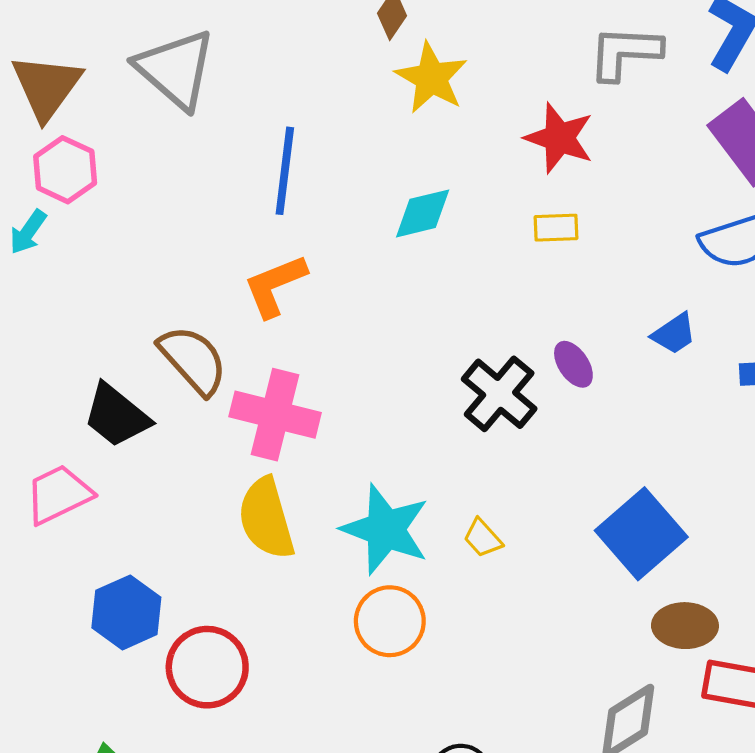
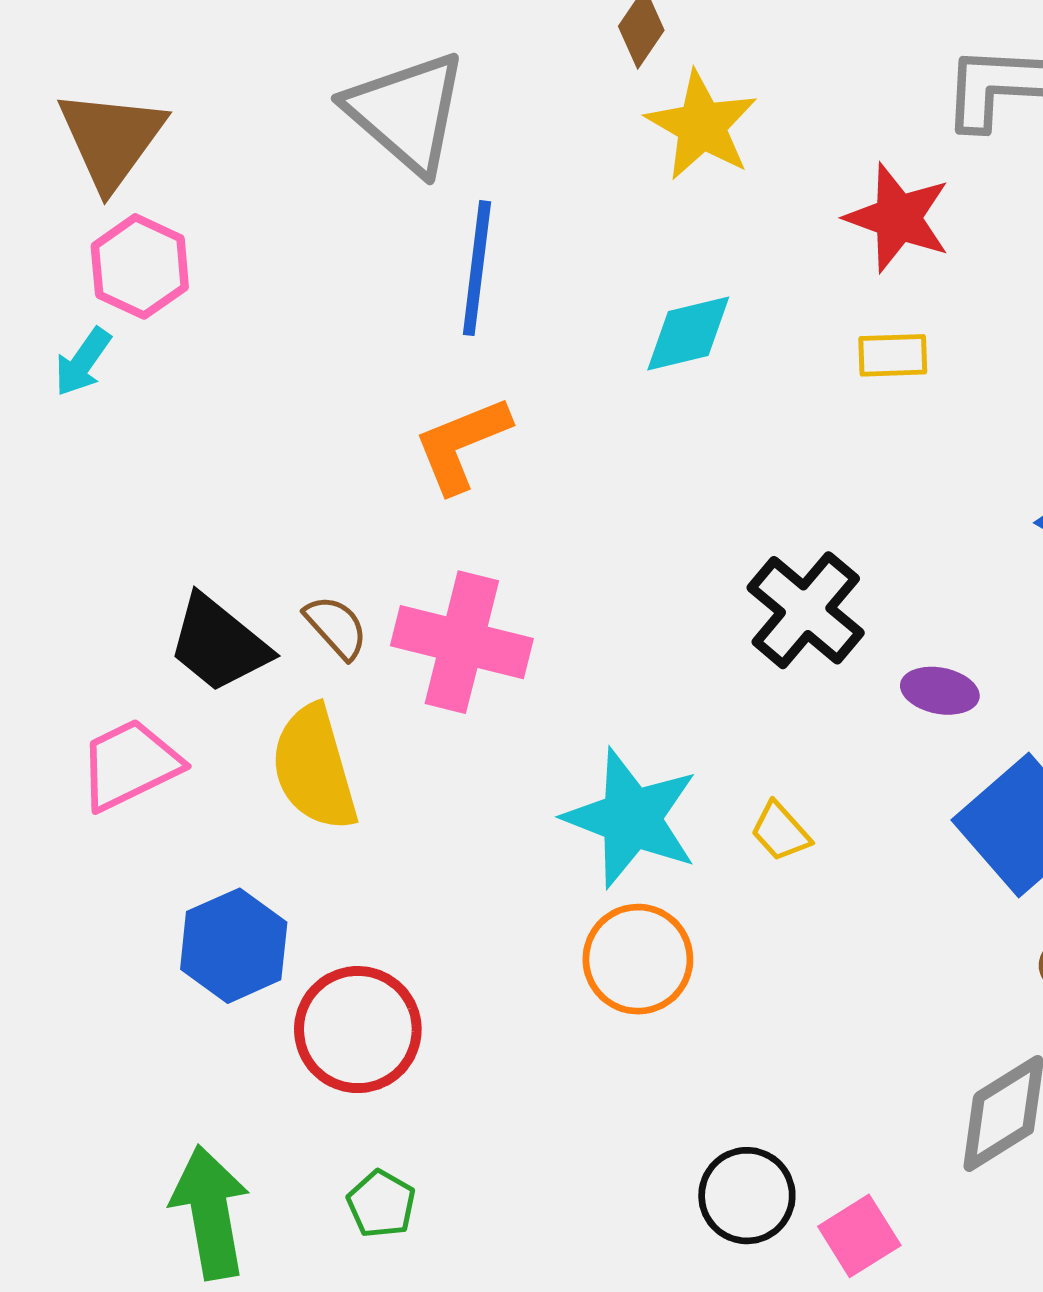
gray triangle: (176, 69) -> (406, 112), moved
brown semicircle: (193, 360) -> (336, 627), moved, size x0.6
purple ellipse: (573, 364) -> (940, 691), moved, turned -45
yellow semicircle: (266, 518) -> (314, 768), moved

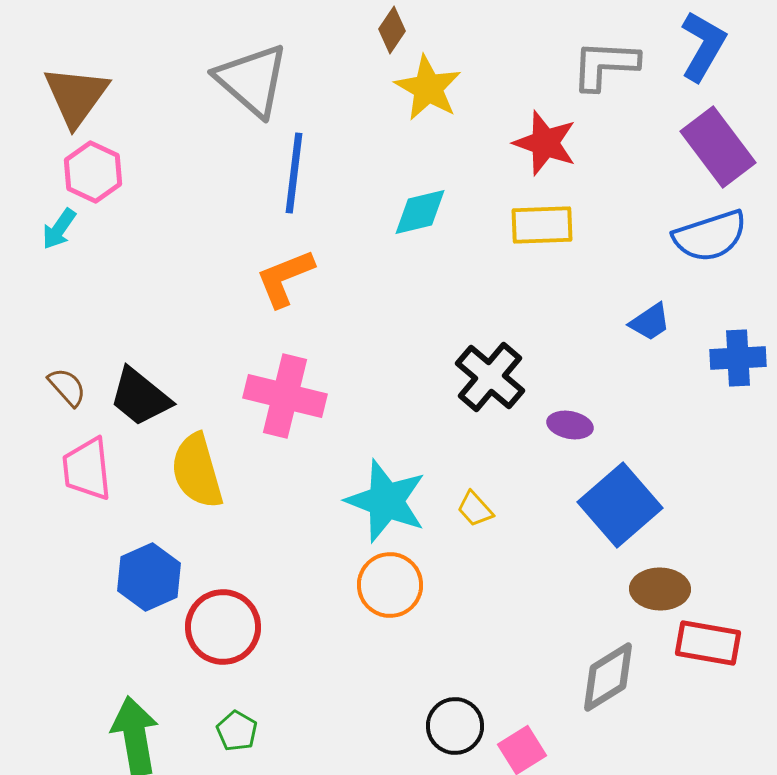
yellow rectangle: (893, 355) -> (542, 225), size x1.5
brown semicircle: (336, 627) -> (67, 387), moved
pink trapezoid: (130, 765) -> (87, 469), turned -70

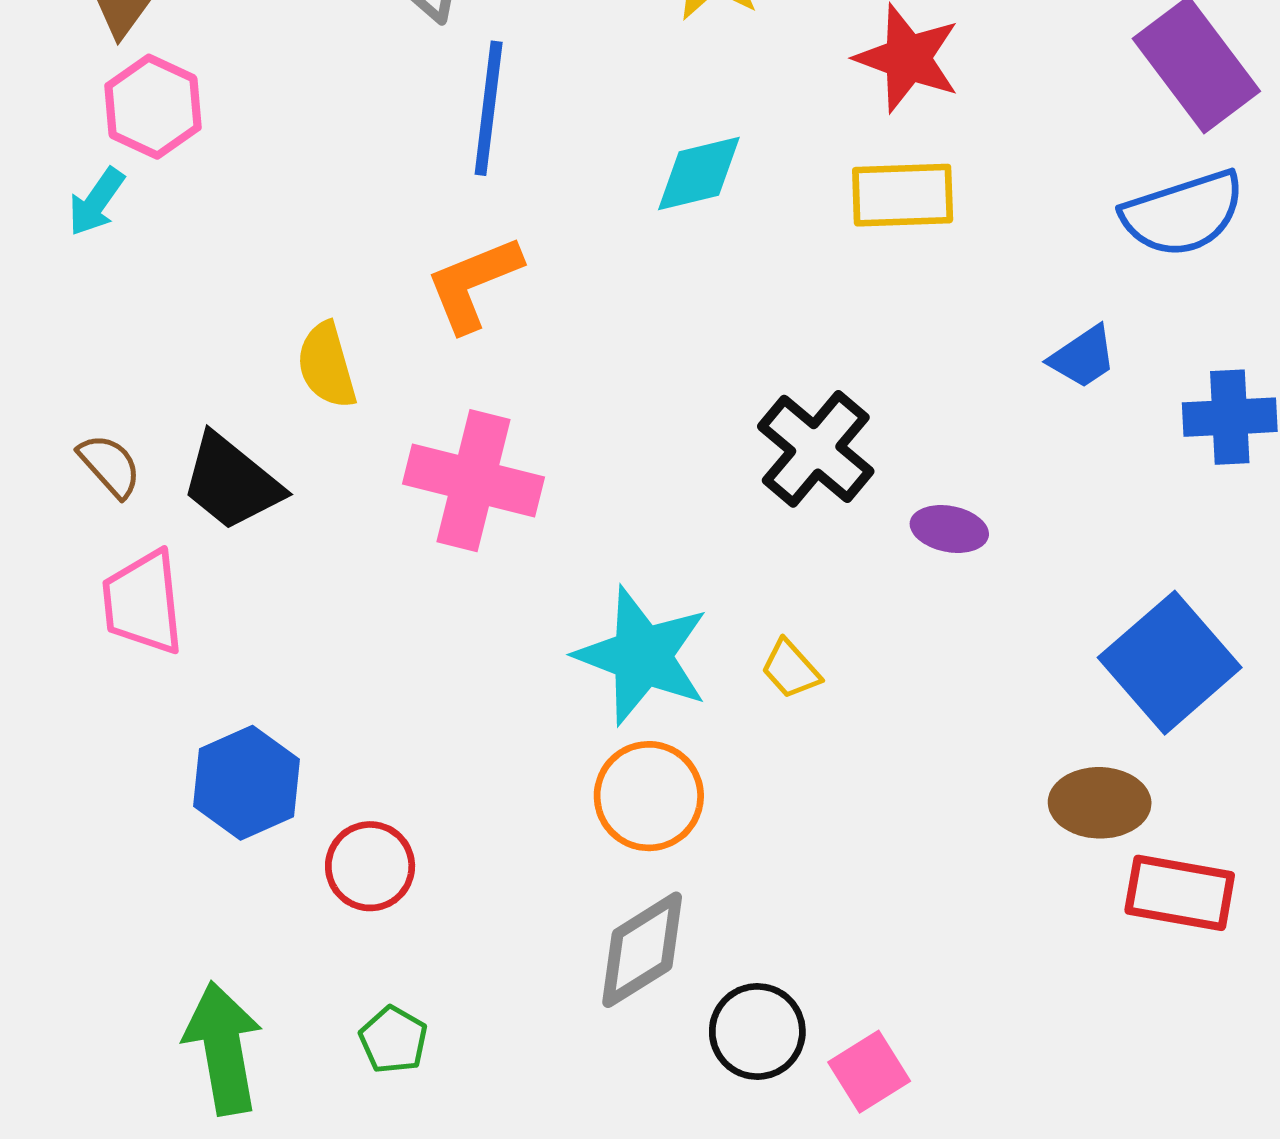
yellow semicircle: (197, 471) -> (327, 365), moved, size x0.7
blue square: (620, 505) -> (1170, 663), moved
red circle: (223, 627) -> (370, 866), size x0.7
gray diamond: (608, 677) -> (642, 950), moved

